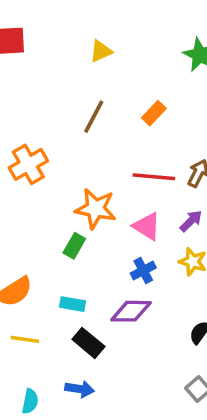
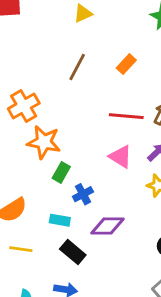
orange star: (96, 209) -> (44, 142), moved
blue cross: (143, 270) -> (83, 194), moved

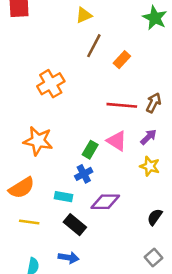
brown line: (77, 67) -> (94, 46), moved
orange cross: (24, 106) -> (51, 84), moved
orange star: (44, 142) -> (38, 141), moved
green rectangle: (61, 172) -> (90, 150), moved

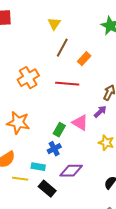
yellow triangle: (84, 15) -> (54, 24), turned -32
red line: (122, 105) -> (67, 84), moved
purple arrow: (148, 137) -> (100, 112), moved
yellow line: (29, 222) -> (20, 179), moved

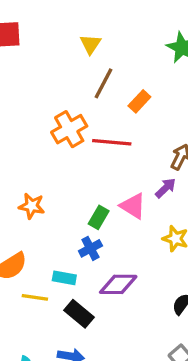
orange cross: (28, 78) -> (69, 129), moved
orange star: (18, 123) -> (32, 206), size x0.7

